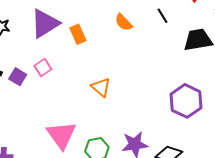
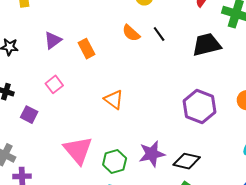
black line: (163, 16) -> (159, 34), moved
purple triangle: (45, 23) -> (53, 40), size x0.6
purple square: (18, 77) -> (29, 115), moved

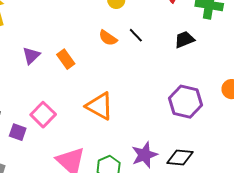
black trapezoid: (207, 45) -> (184, 39), size x0.7
pink square: (54, 84) -> (43, 115), moved, size x1.4
orange triangle: (114, 99) -> (100, 106), size x1.4

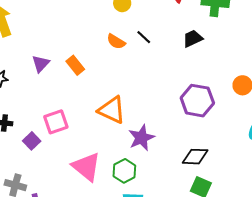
pink square: (43, 115) -> (56, 122), turned 30
purple square: (18, 132) -> (32, 141), turned 30
purple star: (145, 155) -> (141, 138), moved

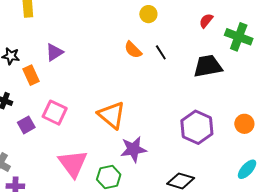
black trapezoid: (193, 39) -> (208, 66), size x1.4
orange rectangle: (75, 65) -> (31, 75), moved
pink square: (56, 122) -> (55, 113), turned 30

